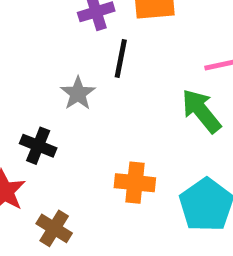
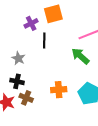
gray star: (78, 93) -> (18, 58), moved
brown cross: (54, 228) -> (26, 98), moved

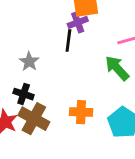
purple cross: (31, 23) -> (78, 22), moved
brown cross: (26, 98) -> (34, 119), size x1.5

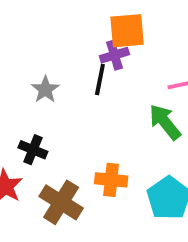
gray star: (29, 62) -> (45, 89), moved
brown cross: (34, 119) -> (61, 202), moved

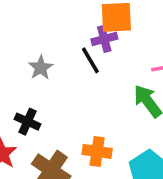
black line: (100, 79) -> (90, 60), turned -44

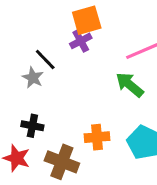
black line: (90, 60) -> (45, 60), moved

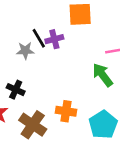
purple cross: (81, 41) -> (54, 39), moved
gray star: (33, 78) -> (25, 51), turned 30

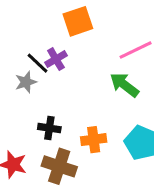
black cross: (16, 90) -> (49, 128), moved

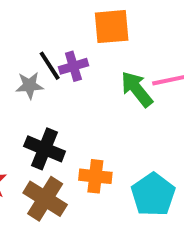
green arrow: (124, 85) -> (137, 89), moved
black cross: (49, 128) -> (45, 149), size x1.4

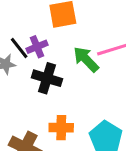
black cross: (45, 149) -> (47, 78), moved

